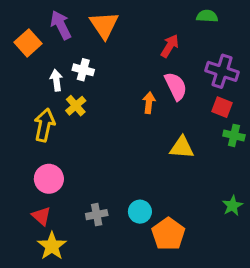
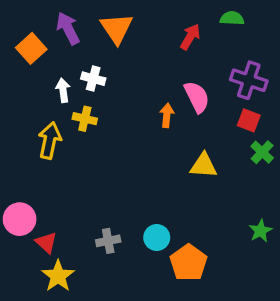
red arrow: (170, 46) -> (190, 37), moved
yellow cross: (76, 106) -> (85, 119), turned -36
green cross: (234, 135) -> (262, 152), turned 30
pink circle: (49, 179) -> (20, 219), moved

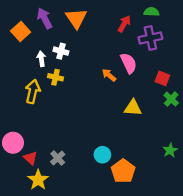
purple cross: (249, 80) -> (150, 38), moved, turned -30
orange arrow: (167, 115) -> (109, 75), turned -56
gray cross: (108, 241) -> (58, 158), moved, turned -32

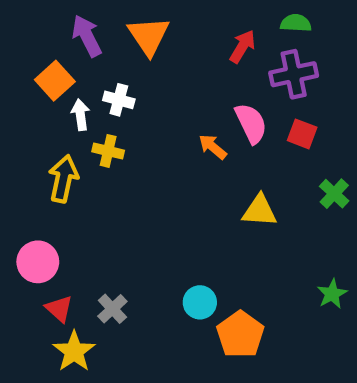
orange square: (21, 31) -> (55, 81), moved
red square: (162, 78) -> (302, 134), moved
pink circle: (13, 143) -> (38, 262), moved

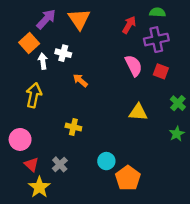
purple arrow: (87, 36) -> (46, 19), turned 70
orange arrow: (213, 147) -> (80, 80), moved
yellow cross: (108, 151) -> (73, 127), moved
green star: (332, 294) -> (177, 134), moved

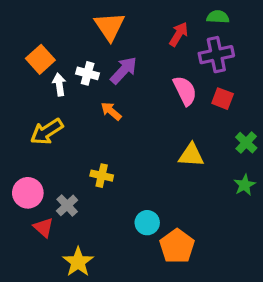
purple arrow: (46, 19) -> (124, 70), moved
yellow arrow: (34, 95) -> (47, 132), turned -135
gray cross: (60, 164) -> (67, 205), moved
yellow star: (39, 187) -> (78, 262), moved

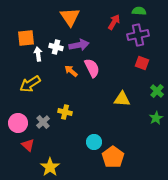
orange square: (40, 59) -> (26, 38), turned 36
purple arrow: (124, 70) -> (79, 45), turned 36
pink semicircle: (185, 91) -> (92, 68), moved
gray cross: (67, 205) -> (43, 122), moved

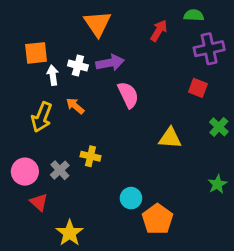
purple cross: (138, 35) -> (209, 49), moved
orange arrow: (71, 71) -> (75, 106), moved
yellow arrow: (30, 84) -> (42, 117), turned -35
green star: (156, 118) -> (217, 184), moved

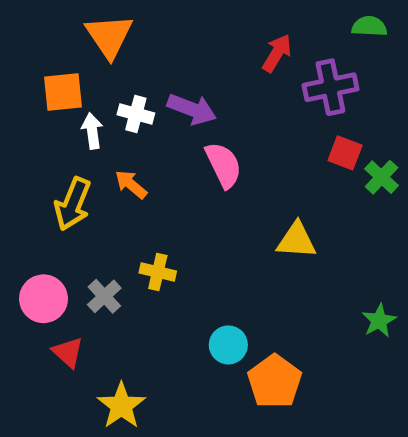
green semicircle: (194, 15) -> (369, 26), moved
orange triangle: (97, 24) -> (109, 36), moved
purple cross: (209, 49) -> (330, 87), moved
purple arrow: (110, 63) -> (192, 109), turned 32
green cross: (219, 127) -> (382, 177), moved

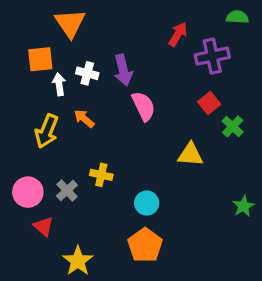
purple arrow: (192, 109) -> (123, 70), turned 56
red square: (345, 153) -> (209, 103), moved, turned 30
green cross: (382, 177) -> (233, 126), moved
cyan circle: (228, 345) -> (147, 203), moved
orange pentagon: (275, 381) -> (145, 245), moved

